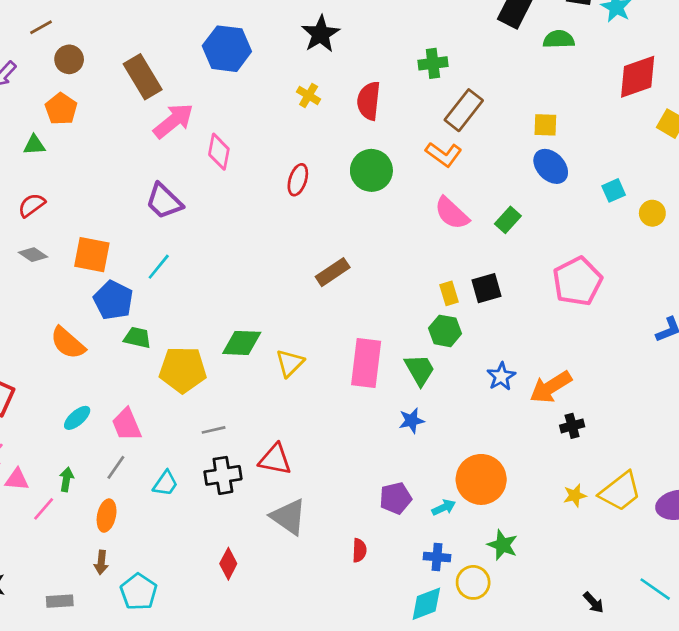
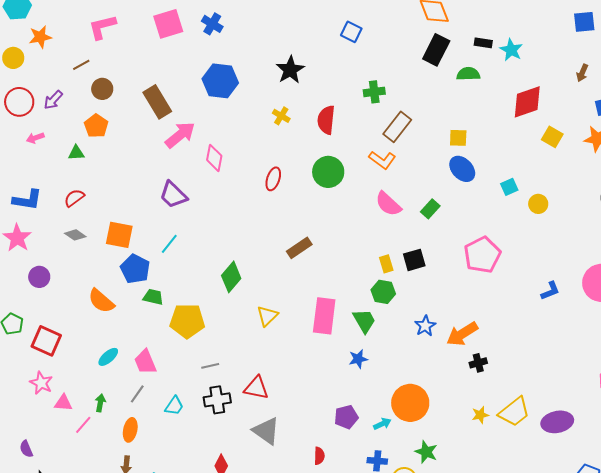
green diamond: (242, 343) -> (231, 277), moved, turned -52

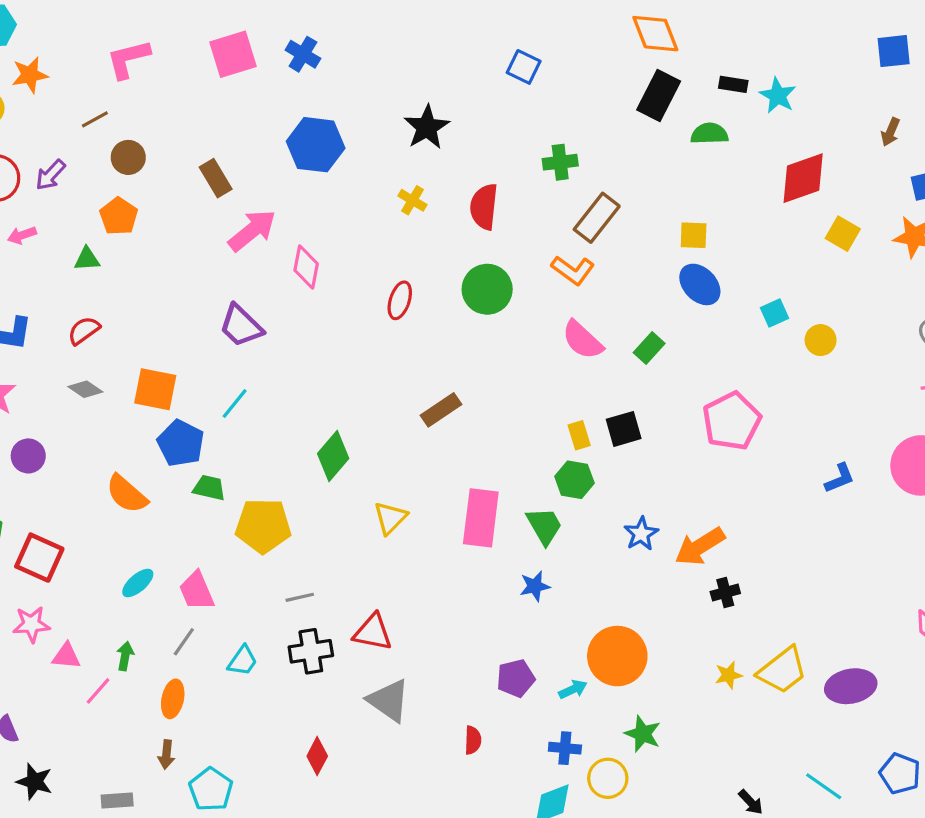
brown rectangle: (157, 102) -> (216, 178), size x0.7
pink star: (41, 383) -> (31, 624), turned -30

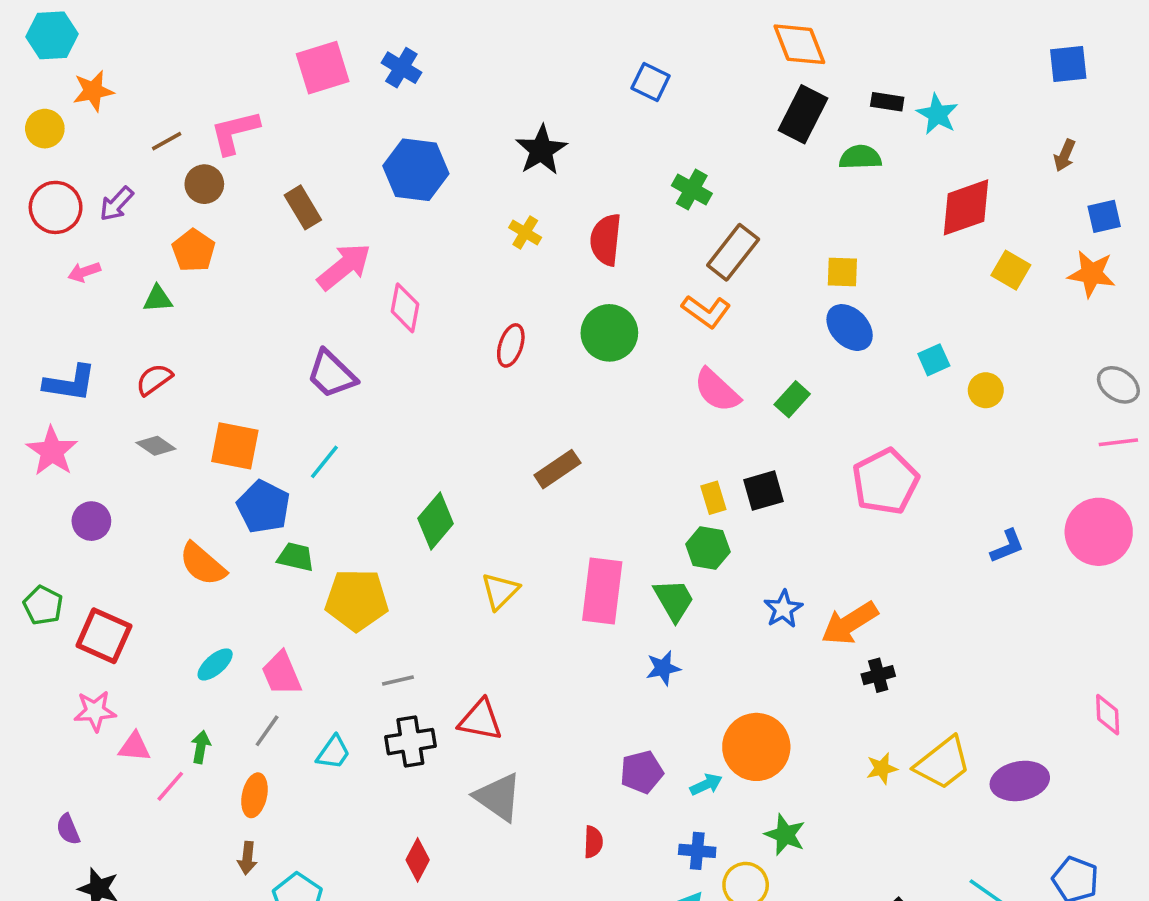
pink L-shape: (128, 59) -> (235, 132), moved
green cross: (560, 162) -> (692, 190), turned 36

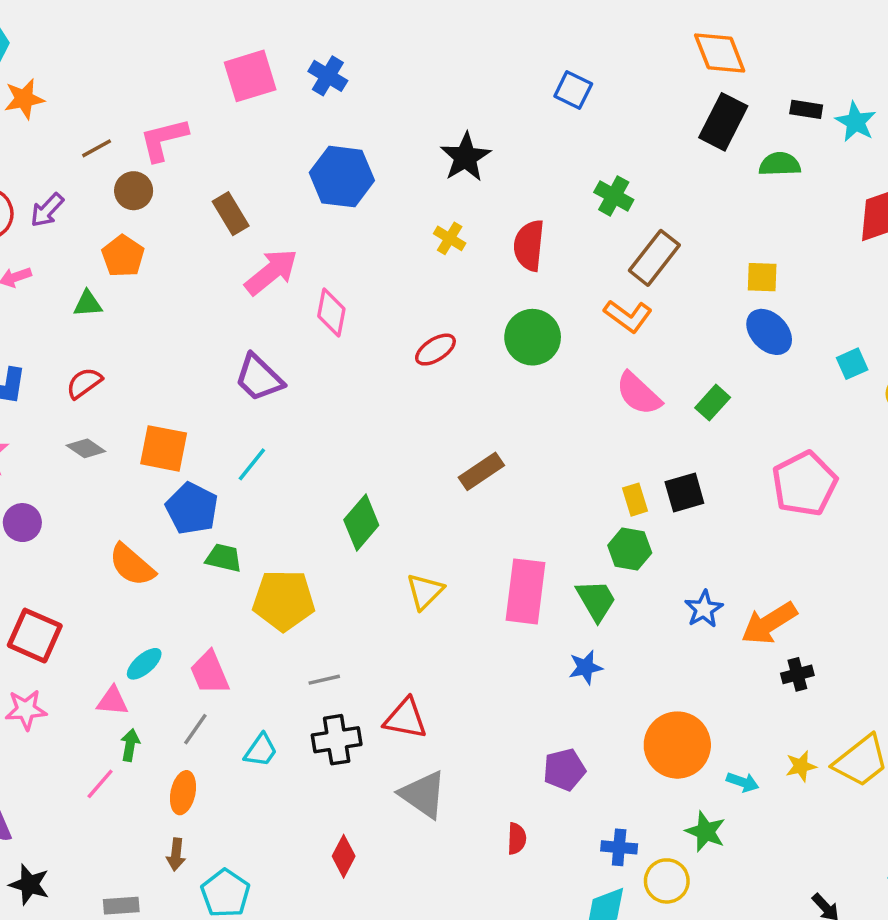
red ellipse: (511, 345) -> (435, 350), turned 39
pink triangle: (134, 747) -> (112, 701), moved
cyan arrow: (706, 785) -> (743, 782), moved, turned 44

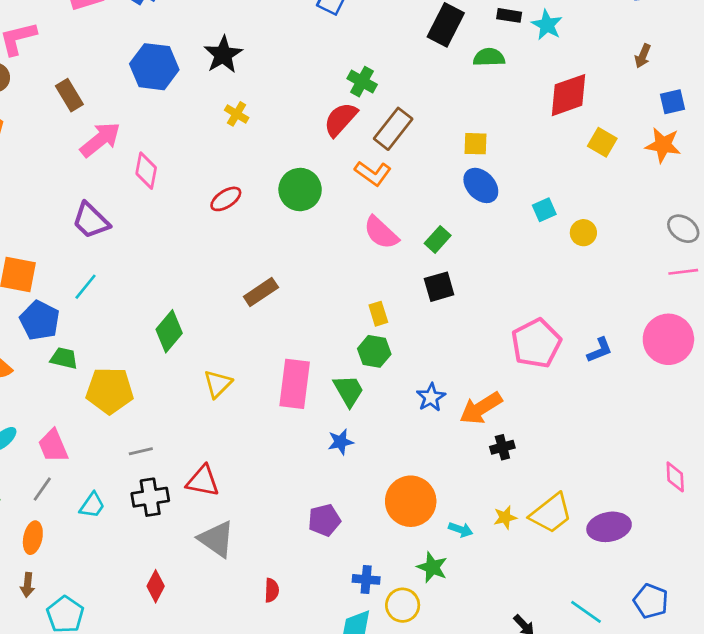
black star: (465, 157) -> (223, 55), moved
red semicircle: (529, 245) -> (341, 119), moved, turned 36
pink pentagon: (804, 484) -> (536, 343), moved
black square: (684, 493) -> (439, 287), moved
red semicircle: (517, 839) -> (272, 590), moved

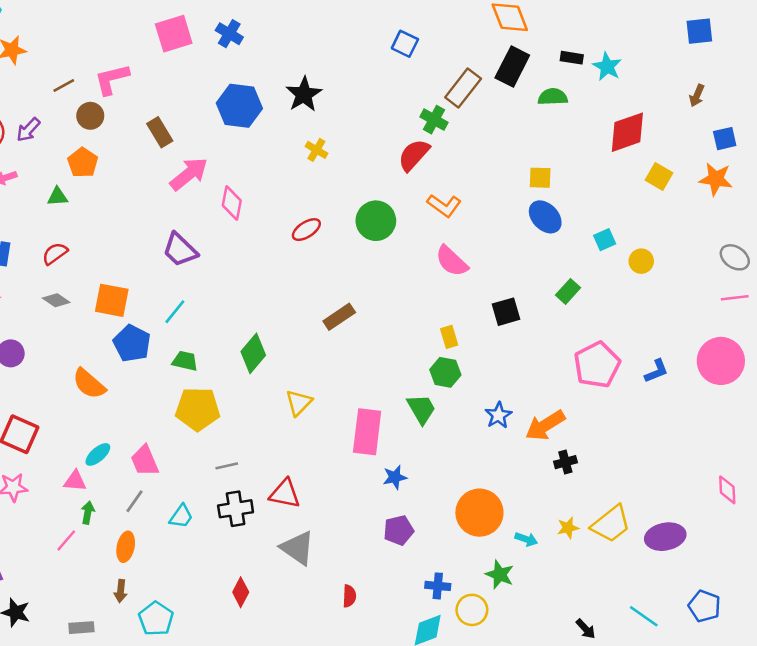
brown rectangle: (393, 129) -> (463, 88), moved
green rectangle: (438, 239) -> (568, 291), moved
green trapezoid: (64, 358) -> (185, 361), moved
pink rectangle: (295, 384) -> (367, 432), moved
blue star: (341, 442) -> (395, 477), moved

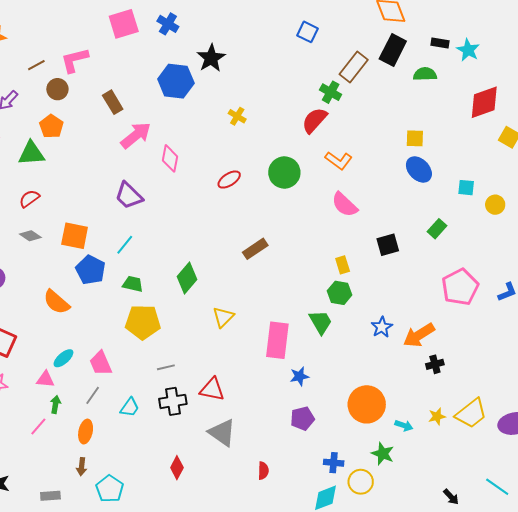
black star: (304, 94) -> (211, 58), moved
green triangle: (57, 197) -> (31, 153), size x1.6
cyan square: (605, 240) -> (466, 188), turned 30

